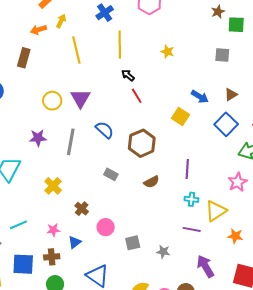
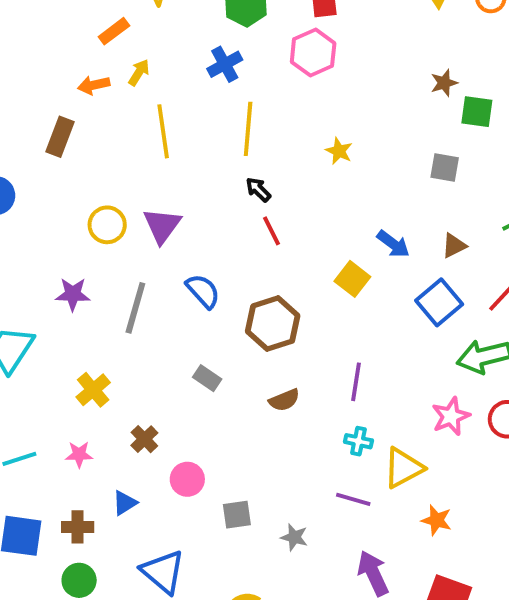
pink star: (53, 230) -> (79, 454), moved

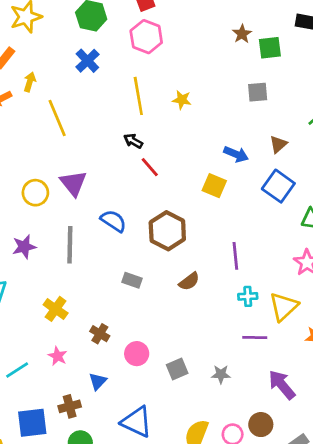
yellow line: (248, 129) -> (138, 96), moved
pink star: (79, 454) -> (58, 356), turned -30

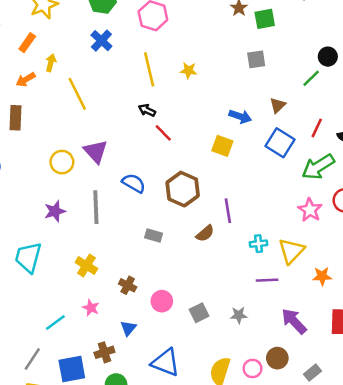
purple line: (235, 256) -> (228, 211), moved

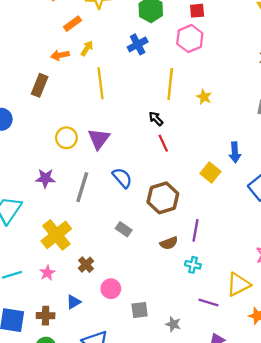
blue arrow: (240, 116) -> (235, 152), turned 48
cyan cross: (259, 244) -> (193, 265), moved
yellow cross: (86, 265) -> (56, 235), size x1.5

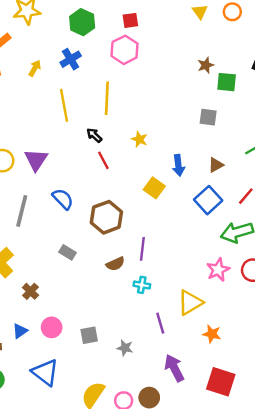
yellow arrow: (87, 48) -> (35, 68), moved
yellow line: (100, 83) -> (64, 105), moved
yellow star: (204, 97) -> (139, 139), moved
pink circle: (111, 289) -> (52, 327), moved
purple line: (208, 302) -> (160, 323), turned 60

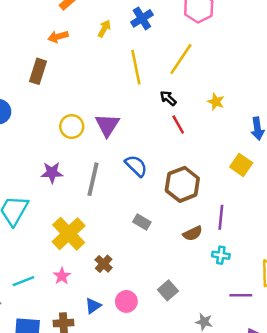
yellow line: (107, 98) -> (181, 59), turned 32
yellow square: (154, 188) -> (241, 165), moved
purple line: (160, 323) -> (241, 295), turned -72
gray square: (89, 335) -> (168, 290), moved, turned -30

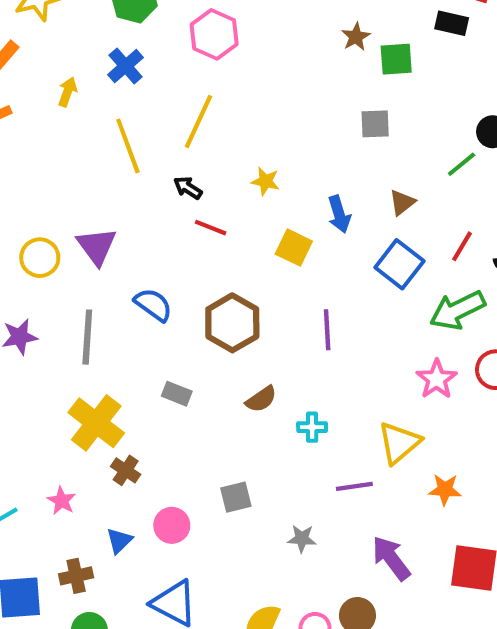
red line: (178, 124) -> (211, 228), turned -30
yellow square: (241, 165) -> (294, 248), moved
purple line: (221, 217) -> (327, 330), moved
yellow cross: (69, 234) -> (96, 423), moved
gray square: (168, 290) -> (236, 497), turned 36

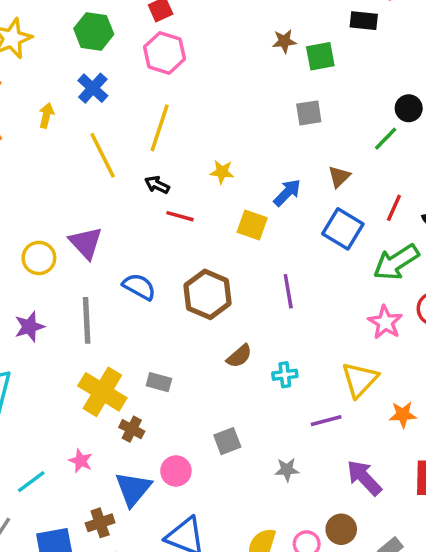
brown star: (356, 37) -> (284, 41), turned 30
blue arrow: (339, 214) -> (287, 193), turned -112
gray rectangle: (177, 394) -> (159, 382), moved
blue triangle: (119, 541) -> (133, 489), size x1.6

